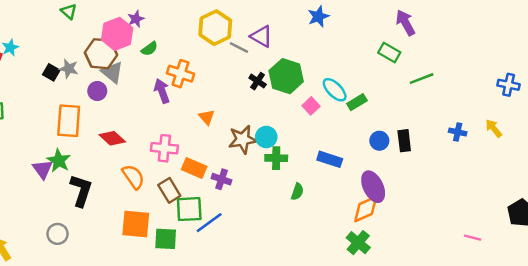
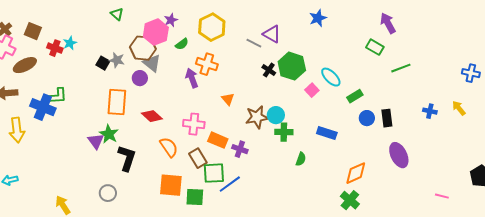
yellow hexagon: (215, 28) -> (212, 27), moved
green rectangle: (357, 102) -> (355, 96), moved
purple ellipse: (373, 187) -> (399, 155), moved

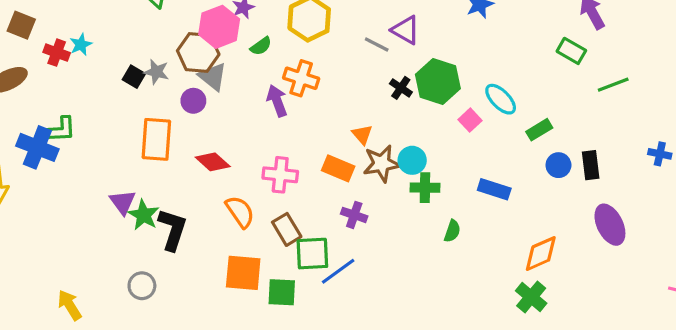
orange triangle: (228, 99) -> (362, 135), moved
green star: (109, 134) -> (144, 215), moved
orange rectangle: (218, 140) -> (338, 168), moved

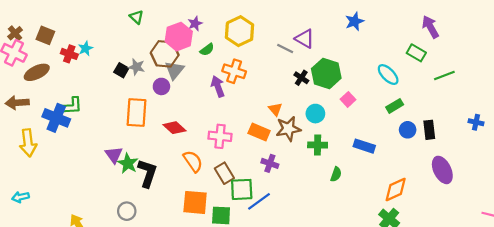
gray triangle: (213, 77) -> (174, 70), turned 30
cyan ellipse: (501, 99) -> (388, 75), moved
cyan circle: (412, 160) -> (315, 114), moved

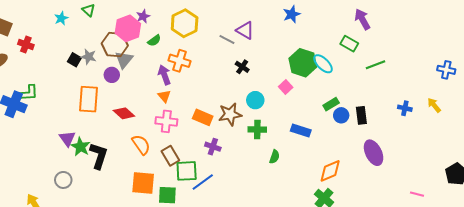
cyan star: (86, 48) -> (61, 18), moved
green hexagon: (326, 73) -> (303, 63), moved
green rectangle: (395, 106) -> (331, 104), moved
orange triangle: (275, 109) -> (164, 96), moved
gray circle: (127, 211) -> (63, 180), moved

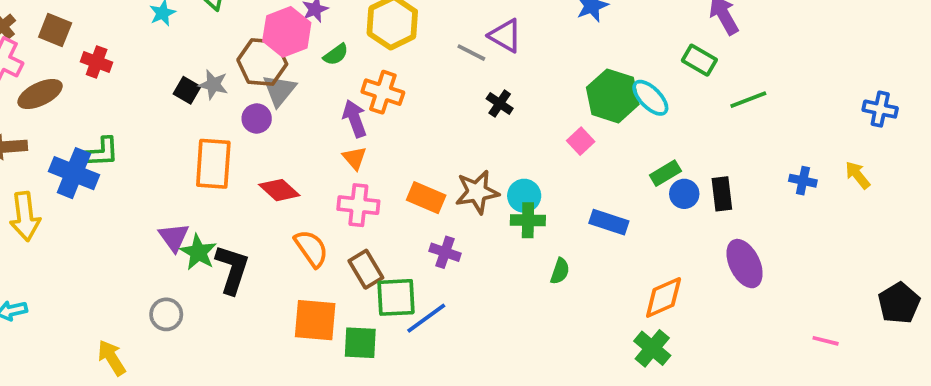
cyan circle: (255, 100) -> (524, 196), moved

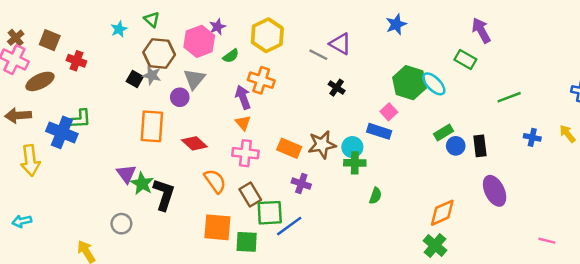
brown hexagon: (262, 62) -> (159, 53), moved
green line: (748, 100) -> (509, 97), moved
blue rectangle: (609, 222) -> (379, 131), moved

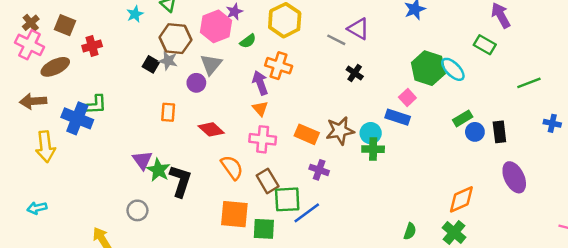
red cross: (76, 61) -> (92, 46), turned -36
orange rectangle: (152, 126) -> (168, 112), size x0.6
green semicircle: (375, 196) -> (410, 231), moved

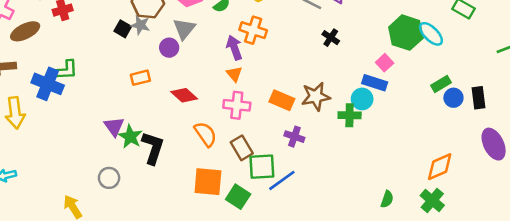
orange rectangle: (168, 112) -> (140, 78), turned 72
cyan circle: (371, 133) -> (362, 99), moved
green square: (264, 229) -> (238, 197), turned 30

